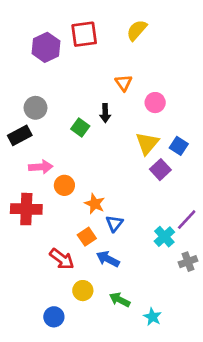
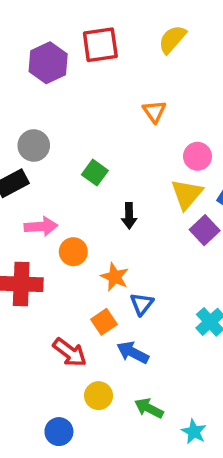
pink circle: (155, 103) -> (197, 156), moved
black arrow: (105, 113) -> (129, 216), moved

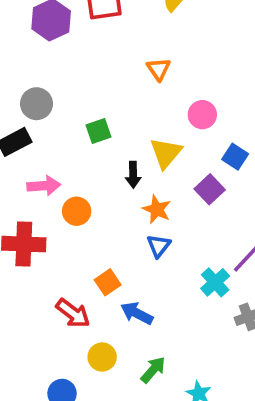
green square: (95, 173) -> (98, 131), turned 35
yellow triangle: (187, 194) -> (166, 153), moved
orange star: (115, 277) -> (157, 209), moved
blue triangle: (142, 304) -> (159, 246), moved
green arrow: (149, 408) -> (153, 370), turned 104

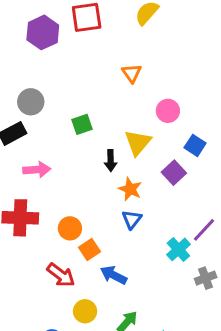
orange circle: (77, 211) -> (70, 228), moved

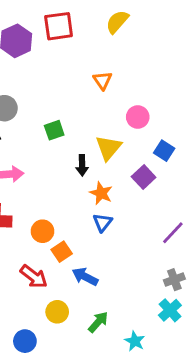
cyan cross: (178, 249) -> (170, 310), moved

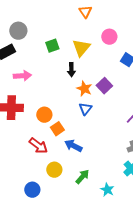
yellow triangle: (108, 148) -> (81, 48), moved
purple square: (144, 177) -> (104, 86), moved

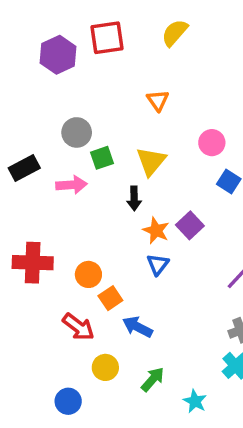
gray circle: (18, 31) -> (77, 132), moved
pink circle: (109, 37) -> (212, 143), moved
pink arrow: (22, 76) -> (72, 185), moved

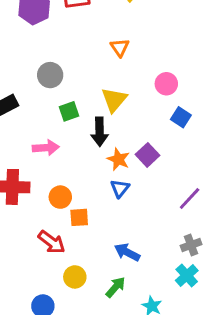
green square: (102, 158) -> (69, 111), moved
pink arrow: (72, 185) -> (46, 148), moved
black arrow: (134, 198) -> (100, 132), size x1.4
orange square: (110, 298) -> (79, 217), turned 30
blue arrow: (137, 327) -> (127, 252), moved

